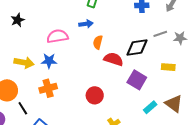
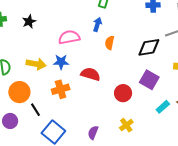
blue arrow: (86, 24) -> (97, 24), turned -64
red semicircle: (113, 59) -> (90, 74), moved
red circle: (95, 95) -> (123, 93), moved

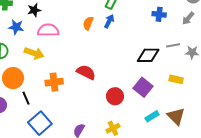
blue arrow: (97, 24) -> (109, 21), moved
pink semicircle: (69, 37) -> (48, 30), moved
orange semicircle: (110, 43) -> (88, 23), moved
blue star: (61, 62) -> (16, 27), moved

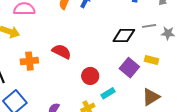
purple square: (143, 87) -> (129, 68), moved
cyan rectangle: (152, 116) -> (108, 93), moved
brown triangle: (176, 116) -> (151, 97), turned 42

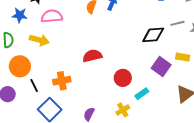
red semicircle: (62, 52) -> (92, 56), turned -36
orange cross: (29, 61) -> (62, 81), moved

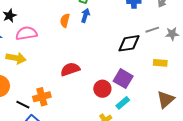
purple square: (161, 66) -> (123, 79), moved
black line: (34, 85) -> (23, 105), moved, turned -32

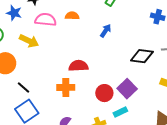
blue arrow: (85, 15) -> (106, 31), moved
orange semicircle: (65, 21) -> (72, 16), moved, turned 64
orange cross: (42, 97) -> (66, 87), moved

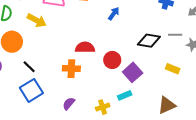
red circle: (104, 93) -> (112, 60), moved

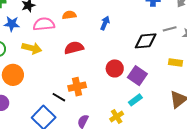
red semicircle: (85, 47) -> (74, 48), moved
black line: (29, 67) -> (59, 97), moved

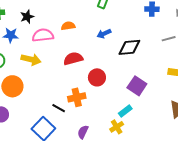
blue arrow: (105, 23) -> (104, 34), turned -136
black diamond: (146, 41) -> (129, 47), moved
red circle: (115, 68) -> (97, 77), moved
cyan rectangle: (135, 100) -> (125, 111), moved

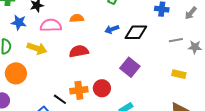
black diamond: (129, 47) -> (136, 32), moved
red circle: (97, 77) -> (102, 88), moved
purple square: (137, 86) -> (130, 67), moved

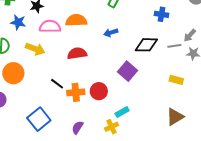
gray arrow: (191, 13) -> (190, 35), moved
orange semicircle: (77, 18) -> (76, 20), size x1.5
black diamond: (136, 32) -> (146, 45), moved
black line: (60, 99) -> (57, 84), moved

